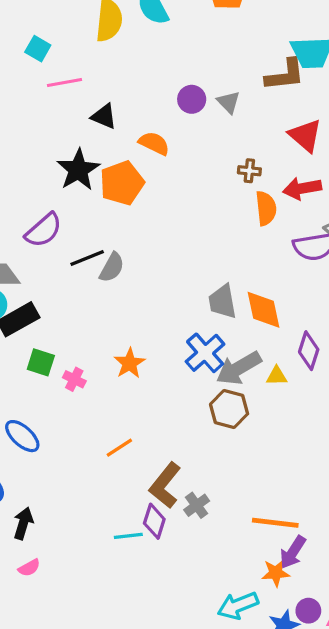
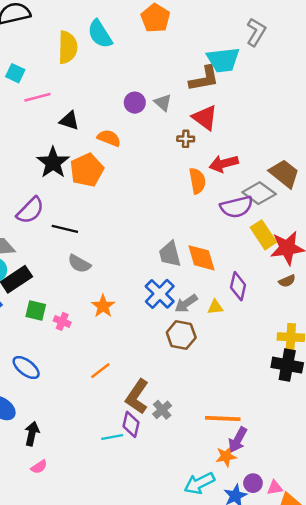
red triangle: (305, 135) -> (205, 118), moved
brown cross: (249, 171) -> (186, 139), moved
black line: (87, 258) -> (65, 229), turned 40
gray semicircle: (112, 267) -> (79, 264), moved, turned 95
gray arrow: (239, 368) -> (186, 303), size x0.7

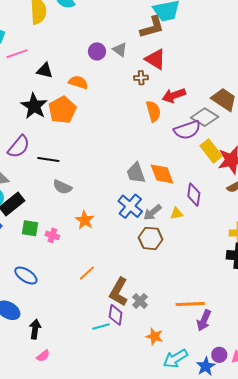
orange star: (226, 456) -> (154, 336), moved, turned 30

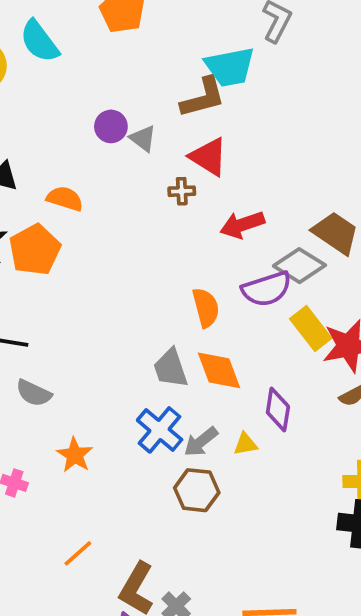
purple circle: (97, 51) -> (111, 126), moved
orange semicircle: (153, 111) -> (206, 308), moved

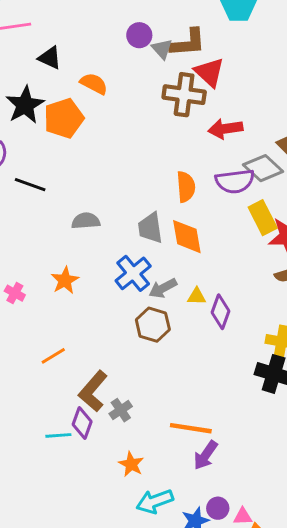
brown L-shape: (203, 98) -> (188, 43), moved
brown cross: (182, 191) -> (184, 95), size x2.0
gray semicircle: (34, 393) -> (86, 221), moved, turned 140
purple diamond: (278, 410) -> (220, 312), moved

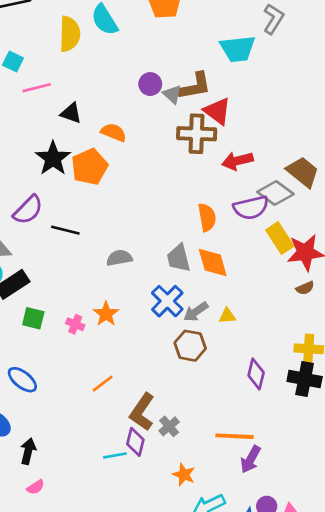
pink cross: (15, 293) -> (75, 324), moved
purple diamond: (220, 312) -> (256, 374), moved

